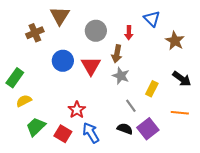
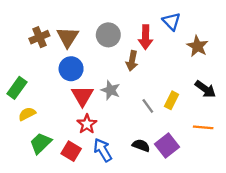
brown triangle: (60, 16) -> (68, 37), moved
red arrow: (129, 33) -> (146, 37), size x1.5
red triangle: (91, 66) -> (82, 96), moved
gray star: (121, 76) -> (111, 90), moved
gray line: (131, 106) -> (148, 106), moved

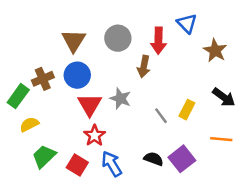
brown cross: (39, 37) -> (43, 79), moved

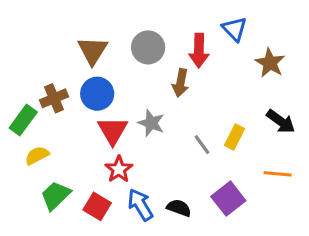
black semicircle: (154, 159) -> (179, 208), moved

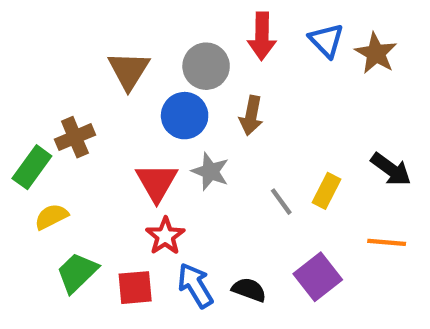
red arrow: (199, 51) -> (262, 36), moved
brown star: (270, 63) -> (376, 53), moved
blue circle: (97, 94) -> (185, 116), moved
red square: (97, 206) -> (135, 288), turned -36

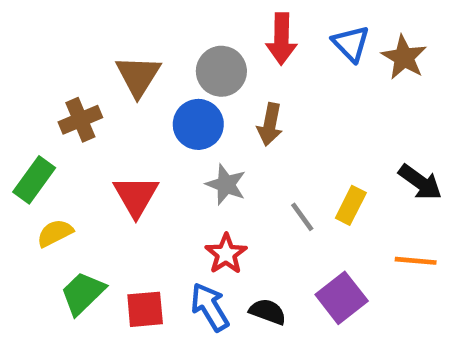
brown cross: (75, 137) -> (80, 120), moved
red triangle: (157, 182) -> (136, 196), moved
red star: (165, 236) -> (226, 254), moved

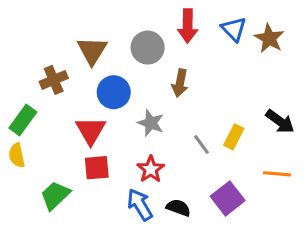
blue circle: (198, 124) -> (114, 92), moved
yellow semicircle: (55, 233) -> (17, 155), moved, turned -75
red square: (145, 309) -> (97, 168), moved

